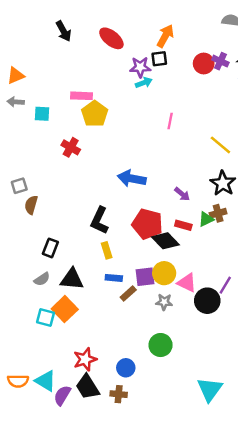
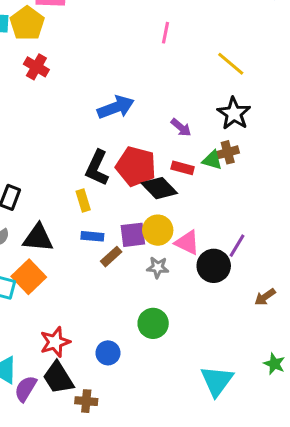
yellow pentagon: (95, 114) -> (27, 23), moved
blue arrow: (132, 179) -> (116, 107), turned 148
green triangle: (206, 219) -> (212, 160), turned 42
black L-shape: (99, 220) -> (97, 168), moved
brown cross: (119, 394) -> (86, 401), moved

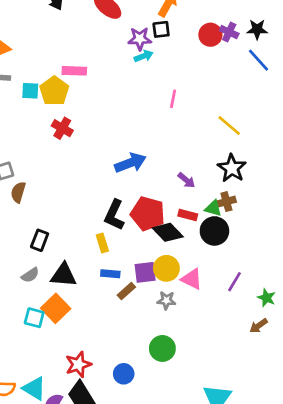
black circle: (214, 266) -> (214, 231), moved
green star: (274, 364) -> (267, 298), moved

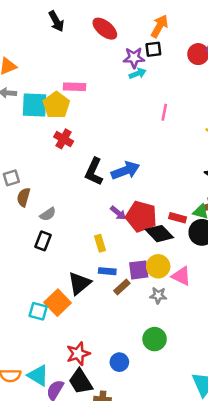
cyan square: (30, 91) -> (34, 105), size x1.6
purple arrow: (186, 180) -> (118, 213), moved
black L-shape: (114, 215) -> (94, 172), moved
gray semicircle: (30, 275) -> (48, 214), moved
black triangle: (64, 275) -> (79, 283), moved, turned -45

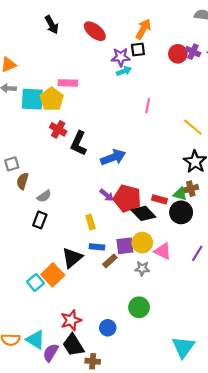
black L-shape: (94, 172) -> (79, 143), moved
cyan square: (38, 311) -> (35, 282), turned 35

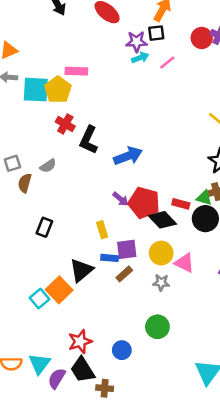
pink line: (148, 106) -> (167, 63), moved, turned 40
gray semicircle: (44, 196) -> (48, 166), moved
purple square: (125, 246) -> (127, 249), moved
cyan triangle: (35, 340) -> (39, 364), turned 36

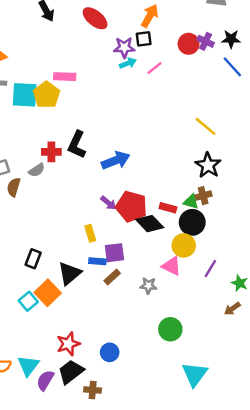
red cross: (65, 124) -> (51, 152), moved, turned -30
black rectangle: (44, 227) -> (33, 259), moved
yellow circle: (161, 253) -> (184, 245), moved
green circle: (157, 327) -> (170, 329), moved
black trapezoid: (82, 370) -> (71, 372), turned 84

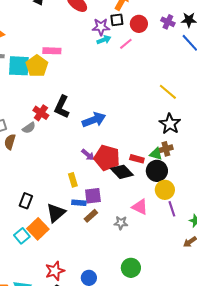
red circle: (189, 44) -> (139, 24), moved
red cross: (51, 152) -> (41, 113), turned 35
yellow circle: (184, 245) -> (165, 190), moved
purple line: (210, 269) -> (172, 209), turned -49
green circle: (170, 329) -> (131, 268), moved

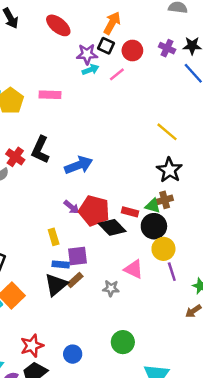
black square: (117, 20) -> (106, 46), turned 32
pink rectangle: (52, 51) -> (50, 95), moved
black triangle: (56, 213) -> (56, 285), moved

